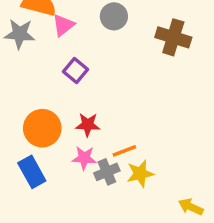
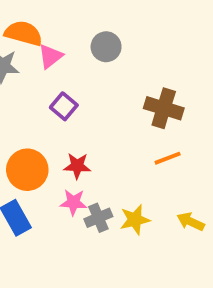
brown cross: (173, 37) -> (164, 108), moved
orange line: (124, 151) -> (168, 158), moved
yellow arrow: (191, 207) -> (191, 222), moved

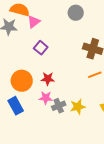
gray circle: (106, 47) -> (76, 13), moved

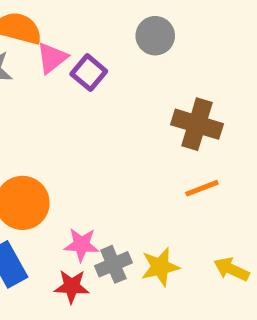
purple square: (41, 48) -> (89, 73), moved
red star: (48, 79) -> (72, 286), moved

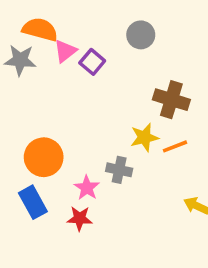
pink star: (81, 245) -> (87, 188), turned 30
gray cross: (113, 264) -> (119, 170), moved, turned 35
yellow star: (160, 267) -> (144, 137), moved

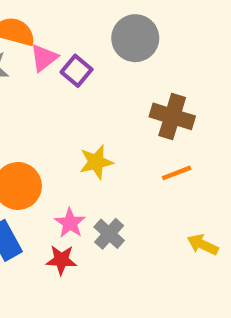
gray circle: (141, 35) -> (135, 38), size x1.4
yellow star: (144, 137) -> (96, 162), moved
gray cross: (119, 170) -> (109, 234), moved, turned 30

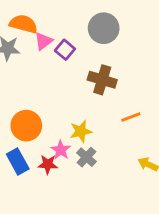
brown cross: (172, 116) -> (102, 80), moved
yellow star: (96, 162) -> (81, 131), moved
red star: (61, 260) -> (48, 164), moved

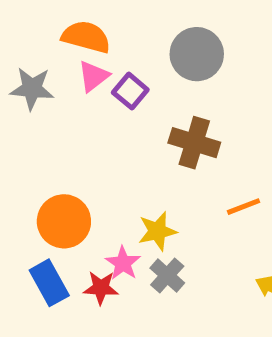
orange semicircle: (23, 24) -> (86, 37), moved

